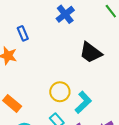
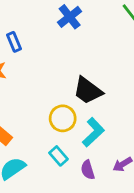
black trapezoid: (91, 52) -> (88, 91), moved

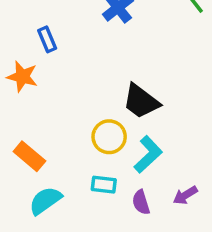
cyan rectangle: (58, 156) -> (104, 185), turned -42

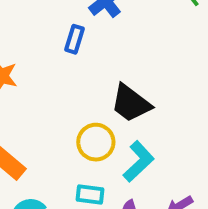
blue rectangle: (47, 39) -> (74, 39), moved, turned 40

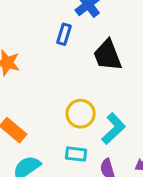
black trapezoid: (131, 103) -> (108, 55), moved, turned 32

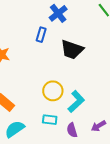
black trapezoid: (108, 55) -> (72, 49), turned -50

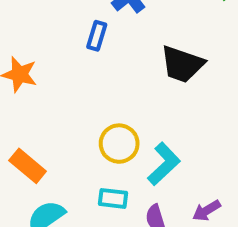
black trapezoid: (72, 49) -> (182, 64), moved

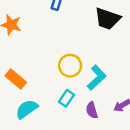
cyan rectangle: (113, 198) -> (66, 98), turned -63

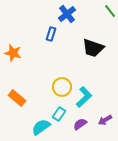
cyan semicircle: (27, 109) -> (41, 127), moved
purple semicircle: (92, 110) -> (80, 124), turned 72

